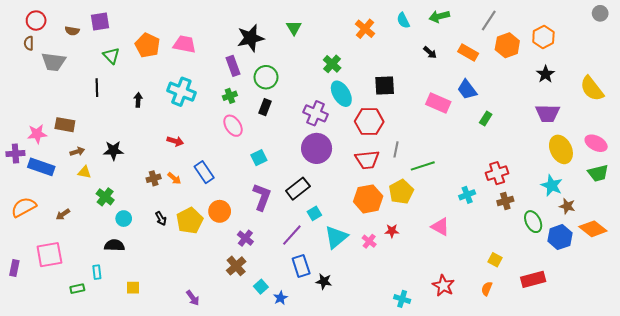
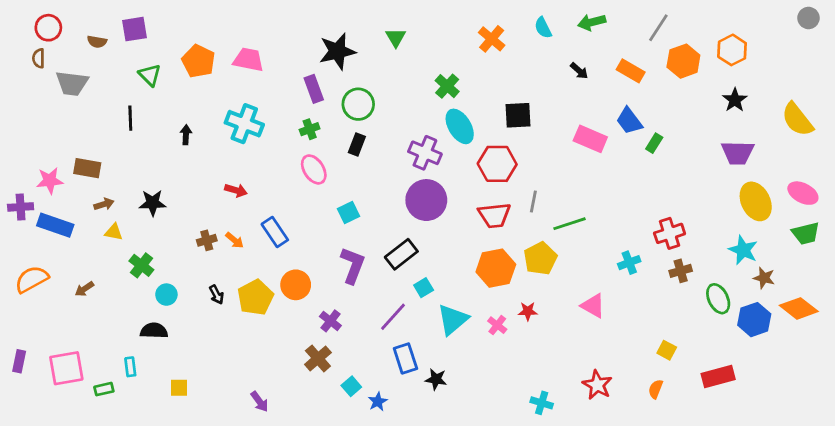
green rectangle: (486, 118) -> (654, 143), moved
pink square: (49, 255) -> (66, 368), moved

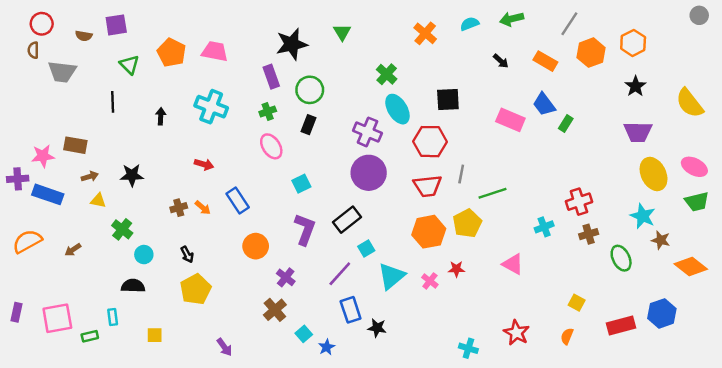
cyan semicircle: (543, 28) -> (470, 24), turned 96
yellow pentagon: (255, 297) -> (196, 289), moved
blue hexagon: (754, 320) -> (662, 313), moved

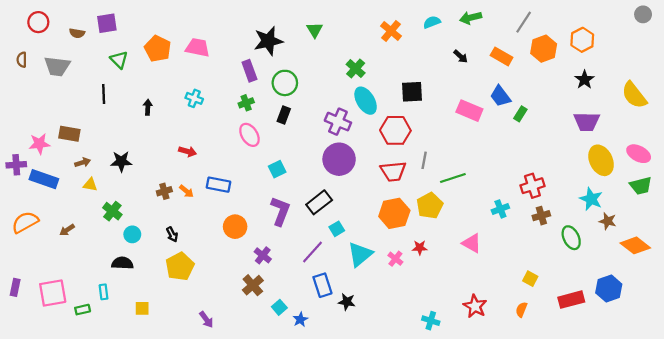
brown semicircle: (33, 50) -> (22, 60), moved
cyan cross: (211, 107) -> (194, 98), size x0.6
blue rectangle: (238, 200) -> (219, 185), turned -45

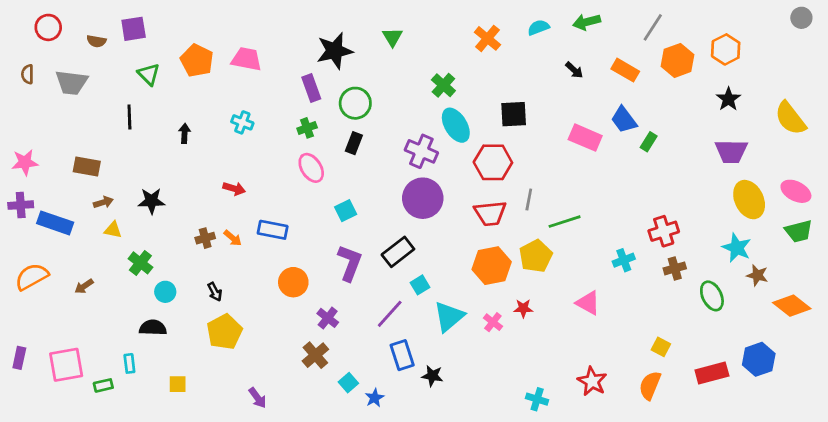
pink star: (39, 144) -> (25, 162), moved
orange semicircle: (521, 310) -> (650, 385), size x1.5

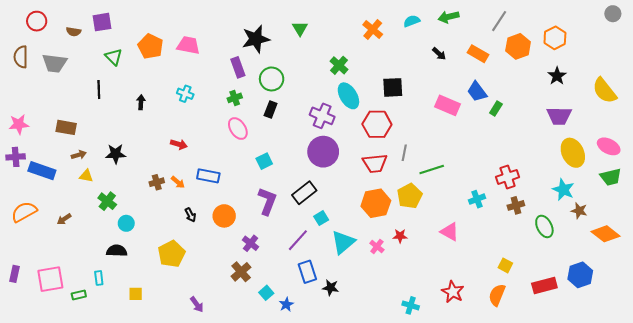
brown semicircle: (28, 74) -> (21, 57), size x1.5
black arrow: (215, 292) -> (190, 215), moved

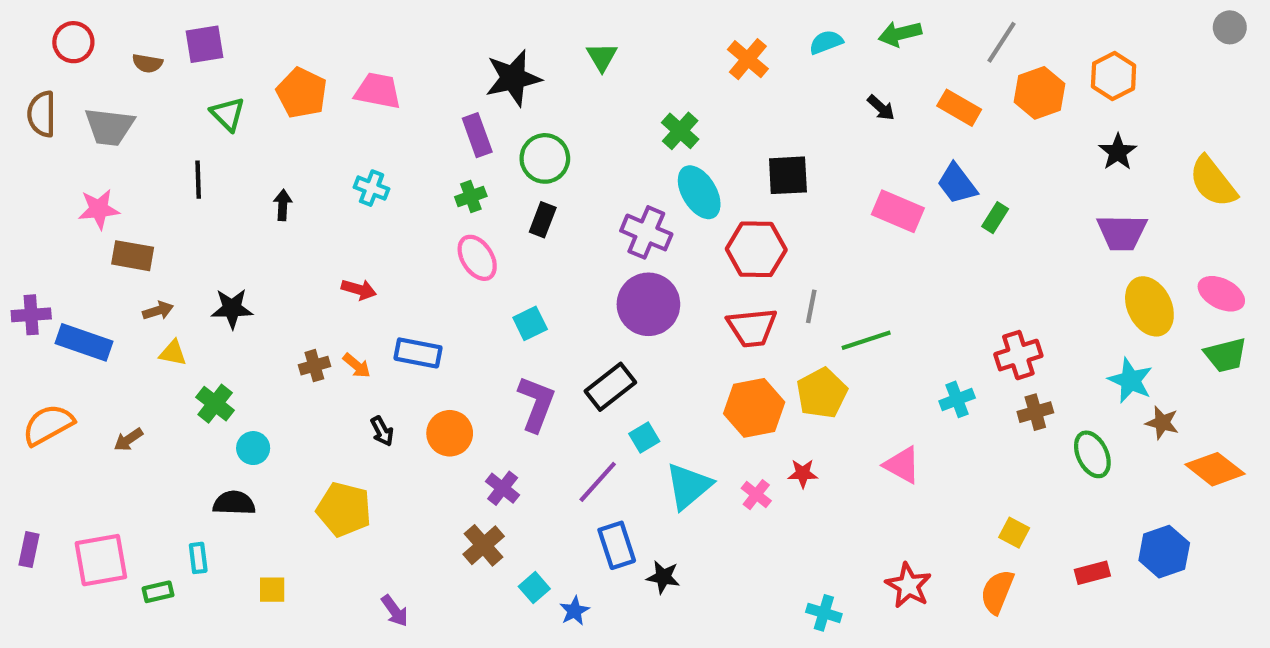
pink star: (19, 124) -> (99, 209), moved
yellow pentagon: (171, 254) -> (344, 509), turned -30
red rectangle: (544, 285) -> (1092, 573), size x0.7

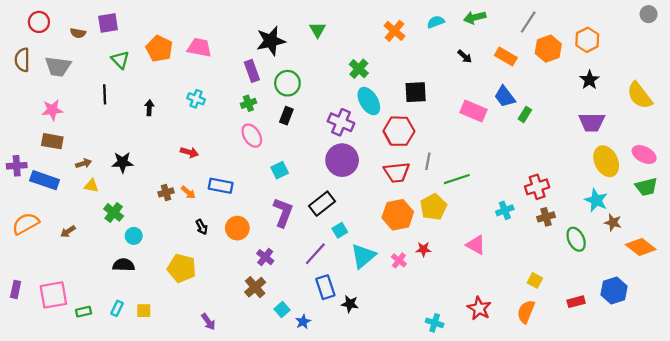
brown rectangle: (133, 256) -> (52, 141), moved
cyan rectangle: (198, 558) -> (117, 308), moved, turned 32

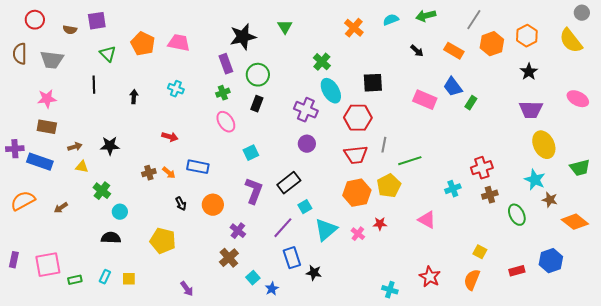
yellow semicircle: (640, 95) -> (571, 41), moved
pink ellipse: (644, 155) -> (578, 99), moved
purple circle: (342, 160) -> (307, 144), size x0.6

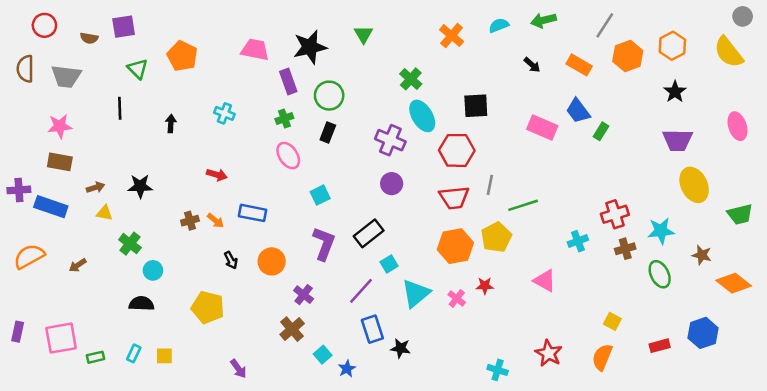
pink trapezoid: (179, 43) -> (255, 50), moved
pink ellipse: (578, 99) -> (737, 126), turned 45
cyan star: (535, 180) -> (661, 231), moved, turned -30

